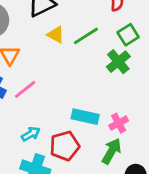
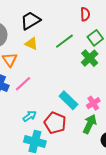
yellow triangle: (56, 35) -> (31, 44), moved
cyan rectangle: (85, 117) -> (68, 100), turned 36
red pentagon: (65, 146) -> (55, 123), turned -30

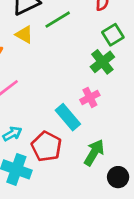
green line: (64, 41) -> (58, 20), moved
pink cross: (93, 103) -> (90, 97), moved

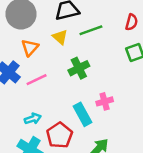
green cross: (102, 62) -> (79, 68), moved

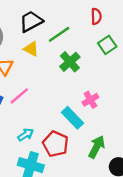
green cross: (79, 68) -> (70, 62), moved

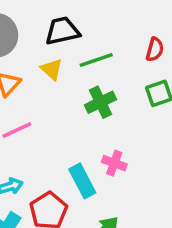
pink cross: (90, 100) -> (114, 163), turned 35

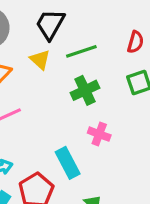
black trapezoid: (62, 31) -> (50, 24), turned -48
pink cross: (114, 163) -> (99, 134), moved

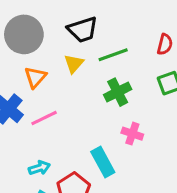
black trapezoid: (50, 24) -> (83, 30), turned -136
yellow triangle: (40, 60) -> (74, 64), turned 30

